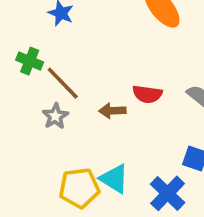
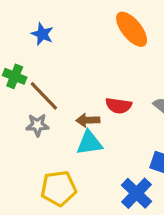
gray star: (55, 116) -> (37, 125), turned 30
cyan triangle: (114, 179) -> (89, 143), moved, turned -40

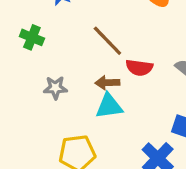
brown line: (44, 96) -> (107, 41), moved

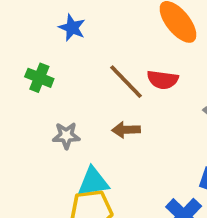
red semicircle: (139, 68) -> (163, 80), moved
cyan triangle: (109, 106) -> (93, 182), moved

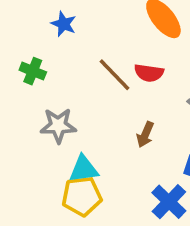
brown arrow: (126, 130) -> (145, 135), moved, turned -65
gray star: (66, 136) -> (58, 125), size x1.4

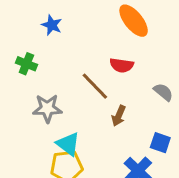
brown line: (114, 75) -> (95, 86), moved
cyan triangle: (84, 169) -> (68, 144), turned 45

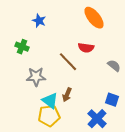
brown arrow: (119, 116) -> (67, 95), moved

